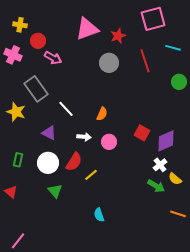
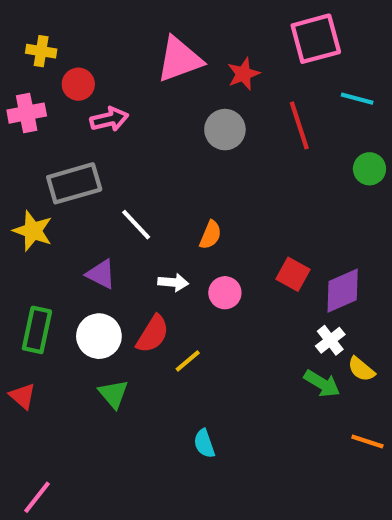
pink cross: (13, 55) -> (27, 113), turned -36
pink arrow: (53, 58) -> (109, 119), turned -42
gray rectangle: (36, 89) -> (74, 183), turned -70
green rectangle: (18, 160) -> (37, 330), size x1.5

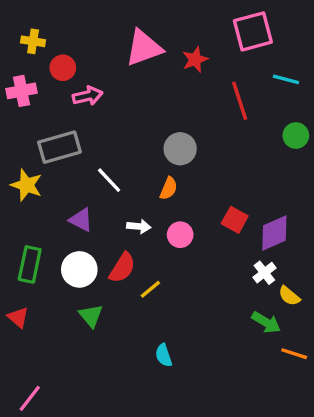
gray circle: (225, 130) -> (180, 149), moved
green arrow: (322, 384) -> (266, 322), moved

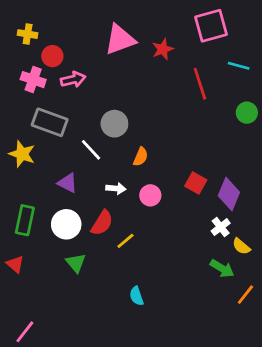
pink cross: (21, 91) -> (33, 80), moved, turned 30
gray rectangle: (59, 147) -> (50, 122), turned 36
gray circle: (180, 149) -> (114, 124), moved
purple diamond: (274, 233) -> (229, 194), turned -44
orange line: (294, 354) -> (245, 295), turned -70

